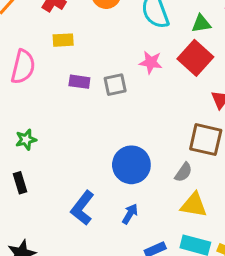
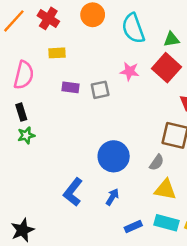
black rectangle: (20, 183) -> (21, 112), moved

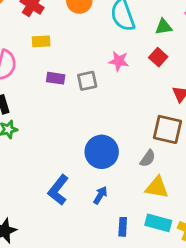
red square: (166, 68) -> (158, 57), size x0.6
blue rectangle: (133, 226) -> (123, 227), turned -63

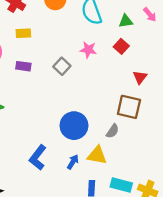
purple rectangle: (56, 78) -> (23, 66), moved
gray square: (87, 81) -> (62, 66), turned -35
yellow triangle: (157, 187) -> (97, 155), moved

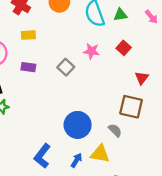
green triangle: (126, 21) -> (120, 15), moved
gray semicircle: (112, 131) -> (115, 130), turned -80

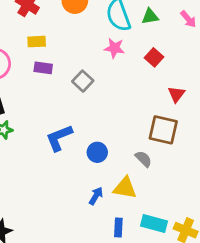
pink star: (91, 51) -> (114, 48), moved
purple rectangle: (28, 67) -> (43, 68), moved
blue circle: (78, 125) -> (97, 152), size x0.6
blue L-shape: (42, 156) -> (59, 138), moved, turned 30

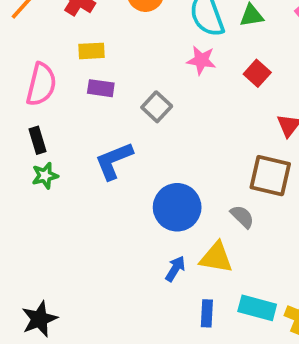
blue L-shape: (59, 138) -> (114, 161), moved
blue circle: (97, 152) -> (177, 207), size x1.6

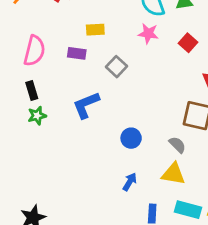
yellow rectangle: (91, 51) -> (95, 30), moved
blue circle: (177, 207) -> (131, 138), size x0.6
yellow triangle: (216, 258) -> (173, 174), moved

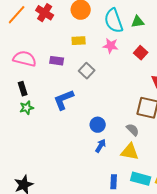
yellow rectangle: (95, 30) -> (79, 41), moved
pink semicircle: (34, 51) -> (25, 59), turned -90
blue arrow: (130, 182) -> (101, 146), moved

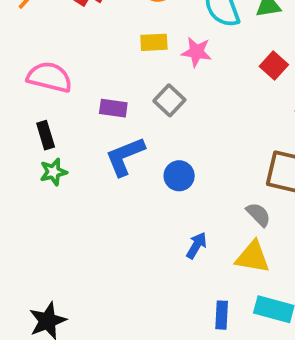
pink star: (111, 46) -> (196, 52), moved
purple rectangle: (57, 61) -> (113, 108), moved
blue circle: (98, 125) -> (179, 176), moved

